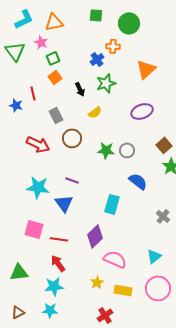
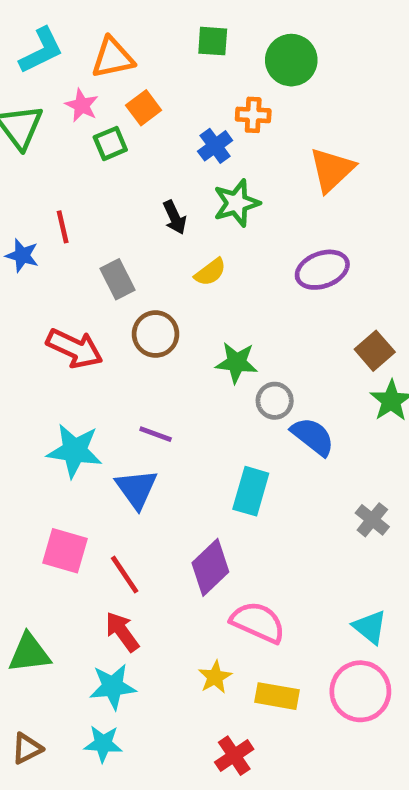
orange square: (55, 77) -> (144, 108), moved
gray circle: (127, 150) -> (275, 401), moved
red line: (59, 239) -> (125, 575), turned 48
cyan triangle: (154, 256) -> (370, 627), moved, turned -42

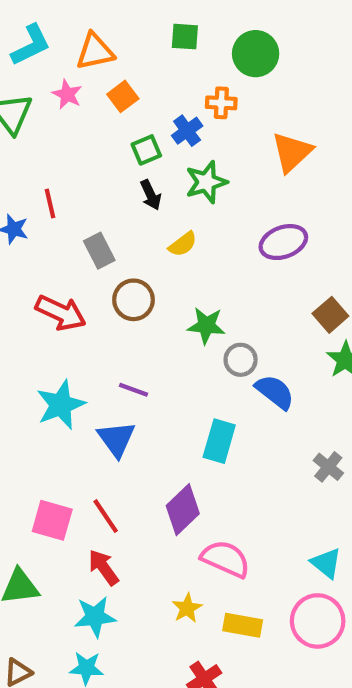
green square: (110, 143) -> (146, 150), moved
cyan star: (75, 451) -> (61, 405), turned -30
pink square: (65, 551) -> (52, 520), moved

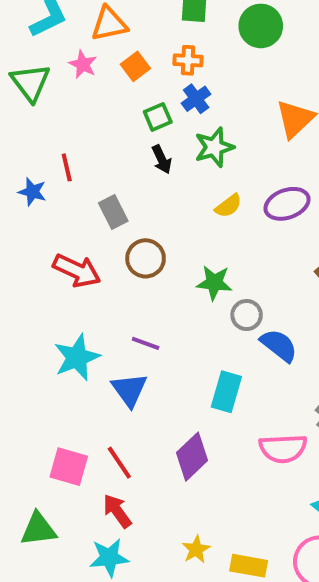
orange cross: (221, 103) -> (188, 60), moved
yellow semicircle: (183, 244) -> (228, 206), moved
pink semicircle: (226, 559) -> (283, 448), moved, turned 153

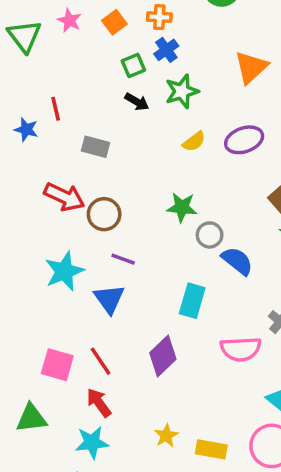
black arrow: (162, 159) -> (137, 102), turned -35
gray rectangle: (113, 212) -> (95, 147), turned -48
brown circle: (146, 258) -> (104, 214), moved

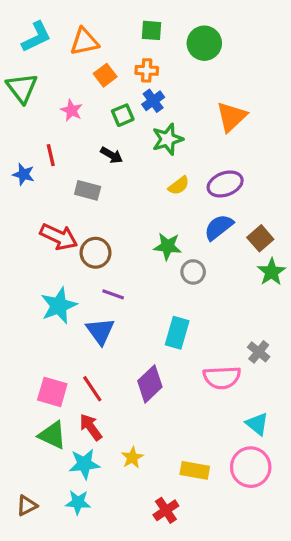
pink star: (69, 21) -> (72, 110), moved
black arrow: (137, 102) -> (112, 155), moved
blue semicircle: (237, 261) -> (219, 227), moved, turned -76
green triangle: (31, 418) -> (52, 435), moved, turned 32
yellow star: (166, 436) -> (132, 458), moved

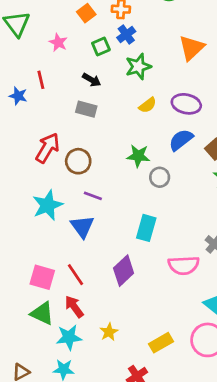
purple ellipse: (225, 184) -> (186, 104), turned 32
gray rectangle: (88, 190) -> (86, 109), moved
red arrow: (59, 237) -> (48, 148), turned -84
yellow rectangle: (195, 470) -> (161, 343), turned -40

